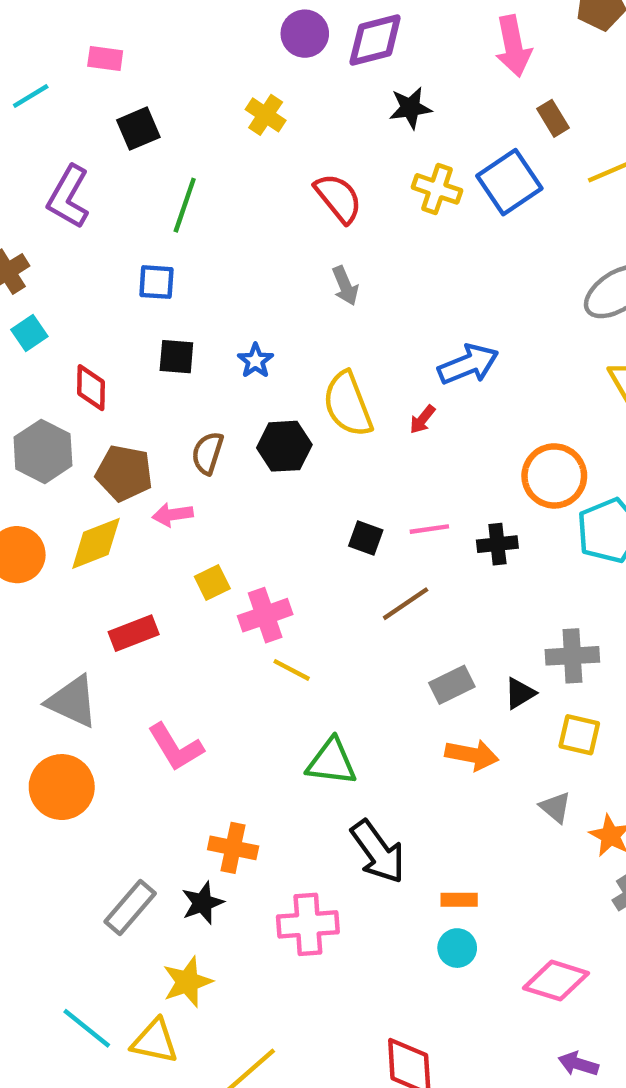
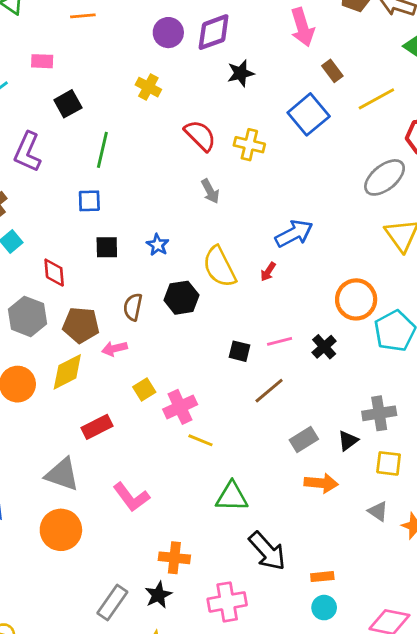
yellow cross: (437, 189) -> (249, 145), moved
black cross: (497, 544) -> (324, 347), turned -30

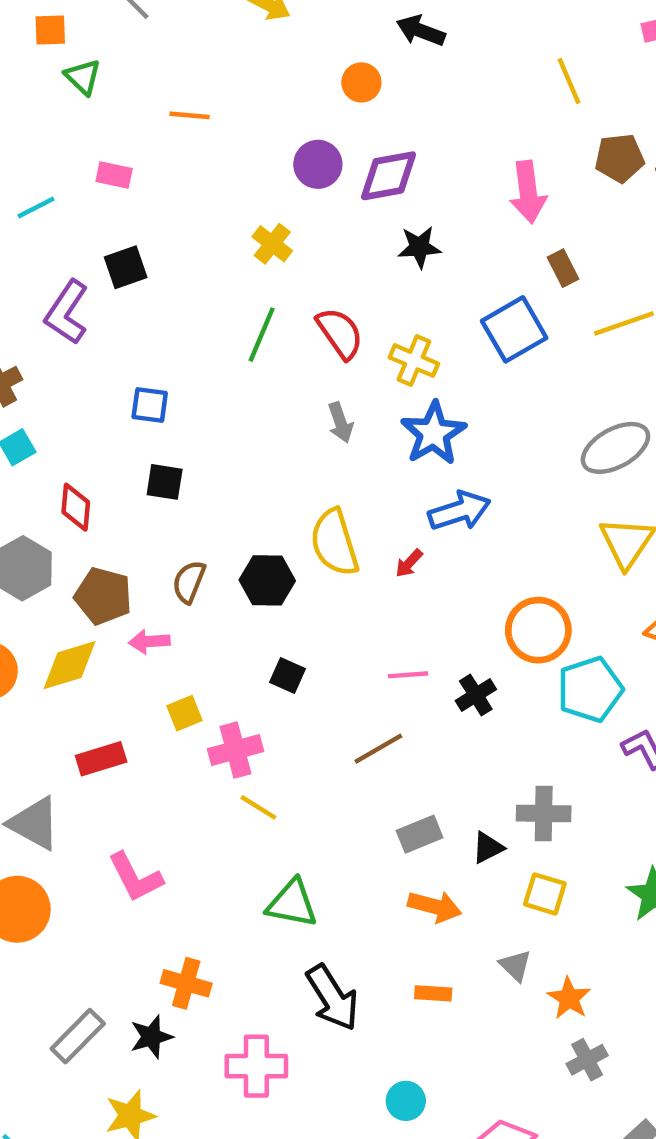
black square: (68, 104) -> (126, 267), moved
green line: (102, 150) -> (262, 335), moved
blue star: (158, 245) -> (433, 433), moved, size x1.8
black square: (239, 351) -> (287, 676), moved
orange rectangle: (322, 577) -> (433, 993), moved

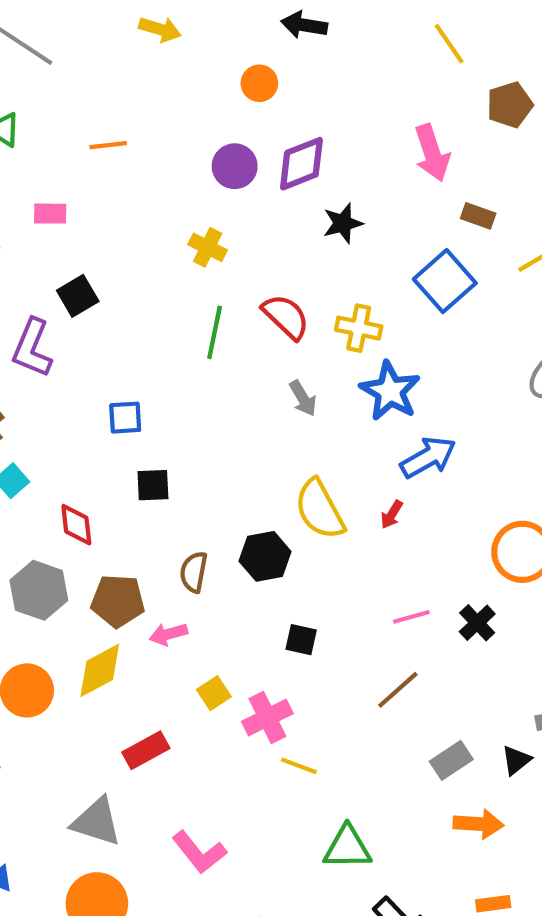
brown rectangle: (563, 268) -> (478, 216), turned -32

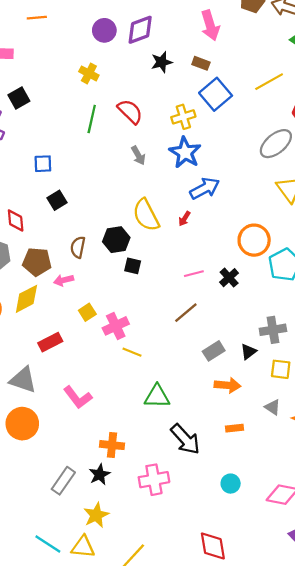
brown rectangle: (478, 216) -> (201, 63), moved
yellow cross: (359, 328) -> (183, 117), moved, turned -30
black square: (153, 485) -> (57, 200), turned -30
black square: (301, 640) -> (133, 266), moved

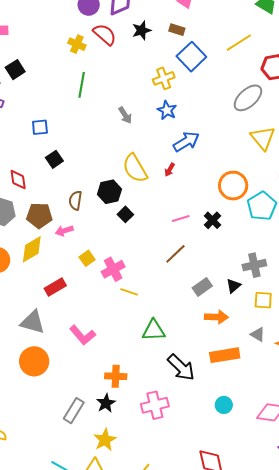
red semicircle: (130, 112) -> (105, 34), moved
blue star: (185, 152) -> (167, 110), size x0.7
black square: (133, 266) -> (125, 214), turned 35
orange rectangle: (235, 428) -> (225, 355), size x1.8

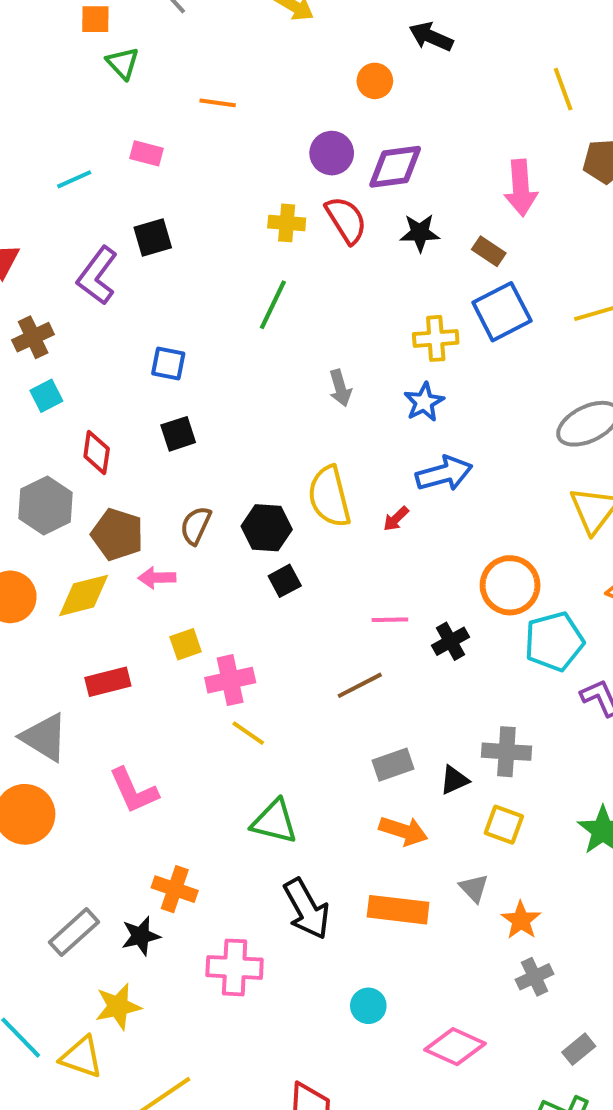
yellow cross: (77, 44) -> (287, 223), turned -36

